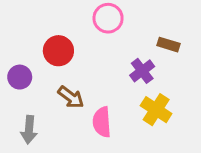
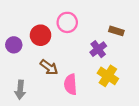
pink circle: (108, 18) -> (67, 22), moved
purple circle: (20, 77) -> (14, 45), moved

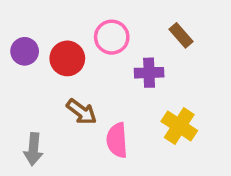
brown rectangle: (116, 31) -> (181, 35), moved, turned 32
purple circle: (14, 45) -> (25, 51), moved
purple cross: (98, 49) -> (149, 73), moved, turned 35

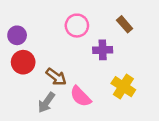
red circle: (67, 58) -> (23, 62), moved
pink semicircle: (117, 140) -> (81, 96), turned -40
gray arrow: (33, 149) -> (46, 102), moved, turned 30

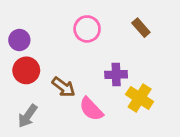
purple cross: (103, 50) -> (116, 75), moved
gray arrow: (46, 102) -> (28, 116), moved

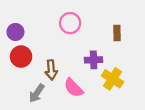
brown rectangle: (141, 28) -> (117, 33), moved, turned 40
brown arrow: (64, 87) -> (51, 70), turned 48
gray arrow: (28, 116) -> (37, 93), moved

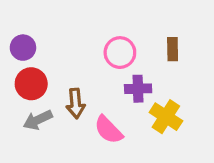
pink circle: (70, 23) -> (120, 53), moved
gray arrow: (37, 93) -> (38, 120), moved, turned 30

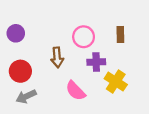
red circle: (31, 84) -> (20, 71), moved
brown arrow: (76, 103) -> (57, 57), moved
gray arrow: (38, 120) -> (26, 96), moved

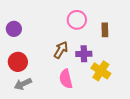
pink circle: (84, 37) -> (77, 20), moved
brown arrow: (57, 57) -> (61, 50), moved, turned -144
pink semicircle: (75, 91) -> (66, 79), turned 30

